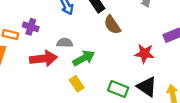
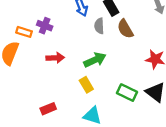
gray semicircle: (65, 43) -> (99, 26), moved, turned -98
red arrow: (43, 59) -> (55, 58), size x0.7

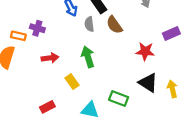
green arrow: (95, 60) -> (88, 57), turned -78
yellow rectangle: (86, 85) -> (72, 82), moved
green rectangle: (127, 93) -> (119, 98), moved

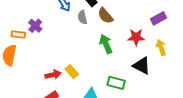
purple cross: (37, 28) -> (35, 26), turned 32
green arrow: (88, 57) -> (106, 44), moved
red arrow: (50, 58) -> (53, 75), moved
yellow arrow: (172, 89) -> (161, 47), moved

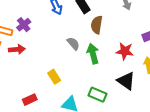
brown semicircle: (105, 16) -> (97, 25), turned 42
gray semicircle: (82, 17) -> (73, 44), moved, turned 144
red arrow: (53, 75) -> (17, 49), moved

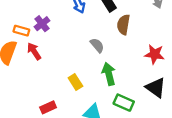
red arrow: (17, 49) -> (34, 51), turned -119
green arrow: (93, 54) -> (109, 74), moved

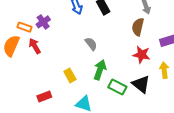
brown semicircle: (123, 25) -> (138, 27), moved
green arrow: (109, 74) -> (100, 70), turned 30
green rectangle: (124, 103) -> (117, 87), moved

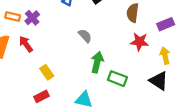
orange rectangle: (24, 27) -> (13, 17), moved
yellow rectangle: (70, 75) -> (47, 72), moved
black triangle: (141, 84) -> (159, 81), moved

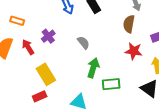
purple cross: (32, 18) -> (48, 36), moved
yellow rectangle: (47, 72) -> (46, 74), size x1.5
green rectangle: (117, 79) -> (111, 84), turned -30

